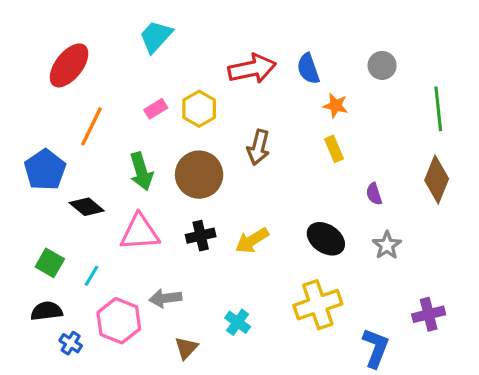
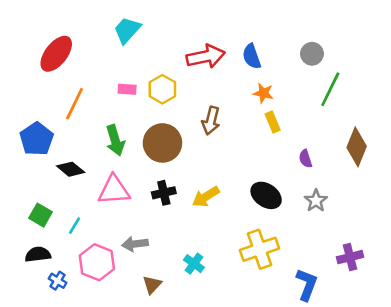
orange star: (336, 106) -> (263, 93), moved
pink rectangle: (156, 109) -> (127, 89), turned 36
green line: (438, 109) -> (330, 89), moved, turned 32

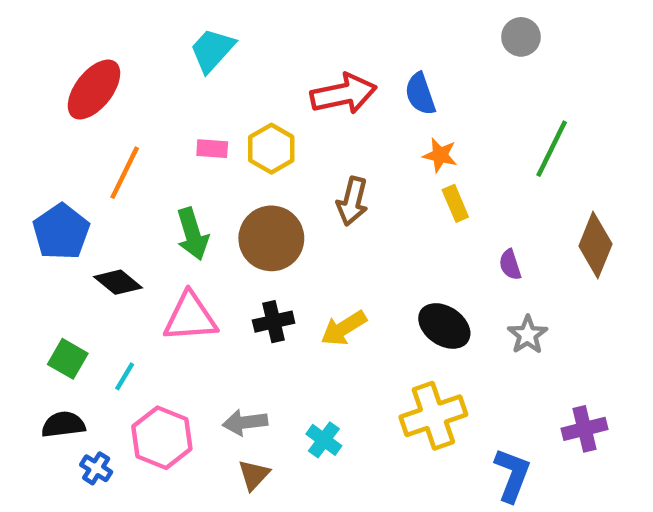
gray circle: (312, 54) -> (521, 37), moved
gray arrow: (135, 244) -> (245, 422), moved

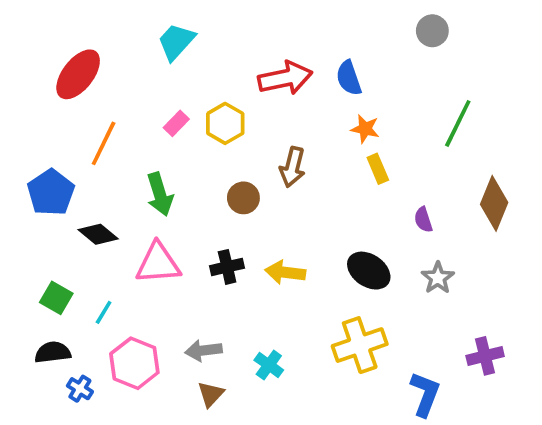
pink rectangle: (212, 149) -> (176, 123), turned -50
brown circle: (271, 238) -> (243, 198), moved, size x0.6
yellow arrow: (344, 328) -> (285, 272), turned 39

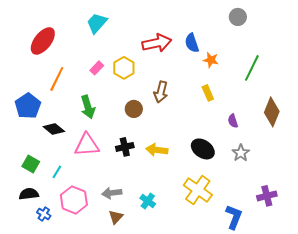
orange star: (365, 129) -> (211, 60), moved
yellow cross: (360, 345) -> (198, 190), turned -36

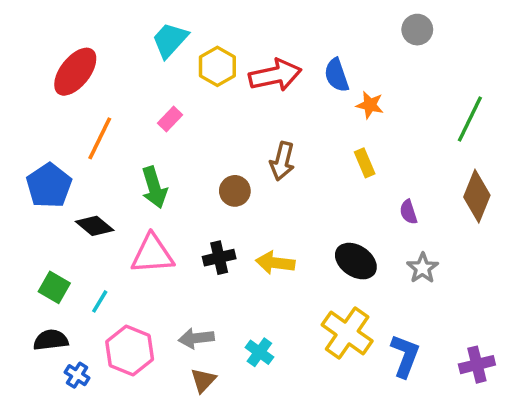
yellow hexagon: (124, 68) -> (217, 66), moved
green line: (252, 68) -> (470, 119), moved
purple cross: (267, 196) -> (477, 365), moved
blue L-shape: (234, 217) -> (405, 356), moved

